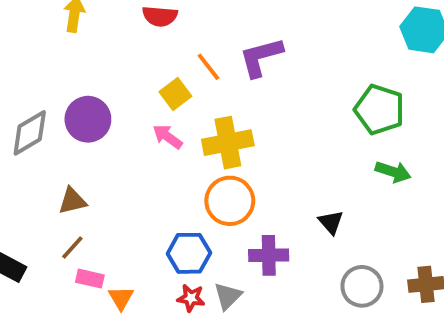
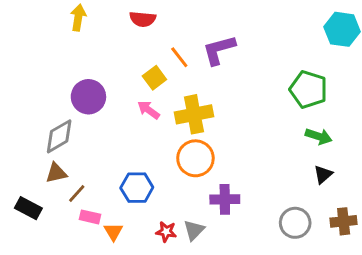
gray diamond: (30, 133) -> (59, 136), moved
brown triangle: (72, 201) -> (56, 173), moved
black triangle: (331, 222) -> (323, 174), moved, turned 30
blue hexagon: (189, 253) -> (137, 188), moved

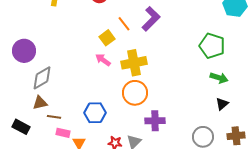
purple L-shape: (219, 50) -> (151, 19), turned 150
purple circle: (88, 97) -> (24, 51), moved
brown line: (77, 193) -> (54, 117), turned 56

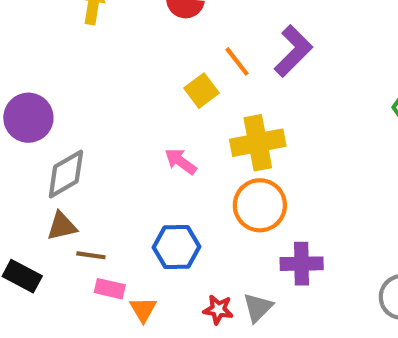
pink arrow: (103, 60) -> (181, 161), moved

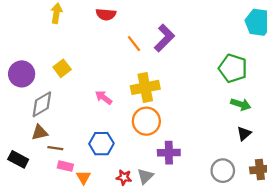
yellow square: (201, 91) -> (62, 68), moved

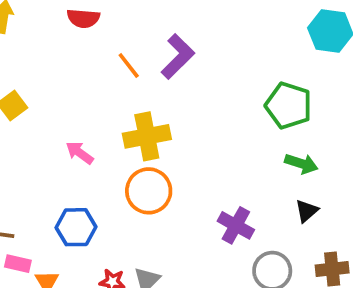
purple cross: (169, 153) -> (236, 225), moved, turned 30

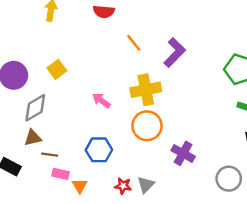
purple L-shape: (178, 56) -> (175, 52), moved
purple cross: (236, 225) -> (183, 153), moved

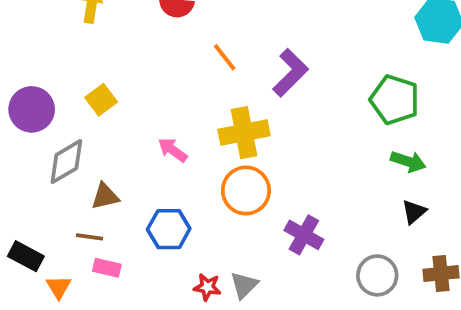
brown triangle: (33, 138) -> (105, 196), moved
orange triangle: (80, 186) -> (59, 287), moved

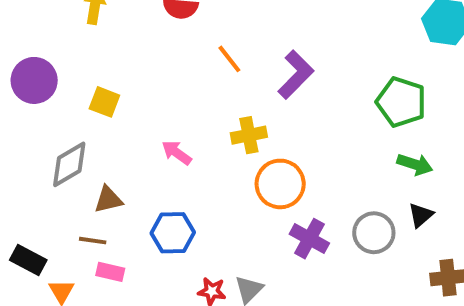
yellow square: (101, 100) -> (104, 102), turned -32
purple circle: (32, 109) -> (34, 80), moved
yellow cross: (244, 133) -> (249, 135), size x0.7
orange circle: (246, 190) -> (280, 184), moved
gray circle: (377, 275) -> (374, 233), moved

